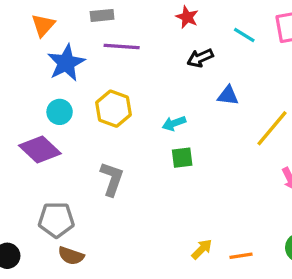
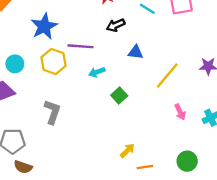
purple line: (122, 46) -> (80, 46), moved
blue star: (66, 63) -> (44, 26), moved
green square: (182, 158) -> (119, 95), moved, turned -35
yellow arrow: (202, 249) -> (127, 151), moved

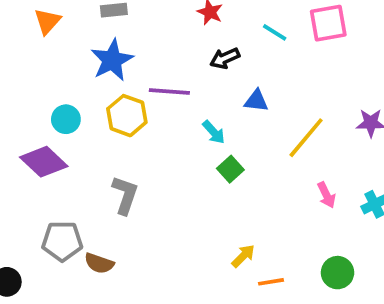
cyan arrow: (97, 72) -> (214, 132), moved, turned -112
brown semicircle: (23, 167) -> (99, 263), moved

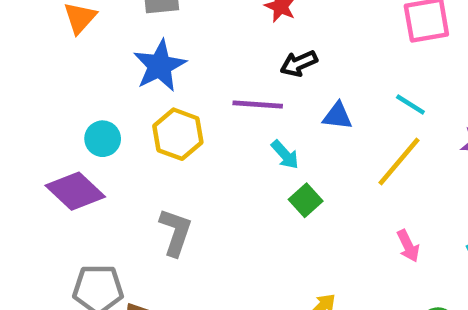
cyan line: (275, 32) -> (410, 104), moved
purple line: (169, 92) -> (258, 104), moved
pink arrow: (326, 195) -> (408, 246), moved

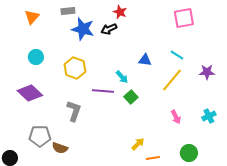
black arrow: (299, 63) -> (109, 29), moved
blue star: (160, 66) -> (83, 29), moved, turned -30
purple line: (258, 104) -> (103, 91), moved
cyan circle: (103, 139) -> (36, 57), moved

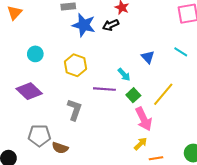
orange triangle: (32, 17) -> (15, 13), moved
blue triangle: (145, 60) -> (148, 57), turned 40
yellow line: (172, 80) -> (163, 94), moved
pink arrow: (176, 117) -> (144, 119), moved, size x1.6

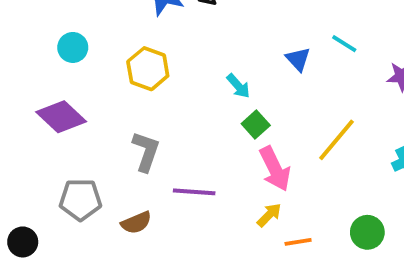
blue triangle: (148, 57) -> (298, 59), moved
purple line: (104, 89) -> (194, 192), moved
yellow line: (163, 94) -> (337, 140), moved
brown semicircle: (60, 148) -> (136, 223), moved, turned -42

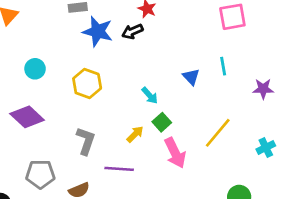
cyan line: (344, 44) -> (223, 66), turned 48
yellow arrow: (269, 215) -> (135, 134), moved

